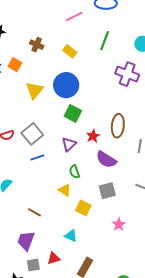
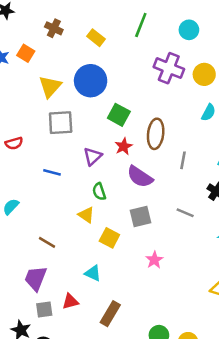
green square: (73, 113) -> (119, 115), moved
gray square: (32, 134) -> (61, 123), moved, turned 35
blue line: (37, 157) -> (52, 172), turned 32

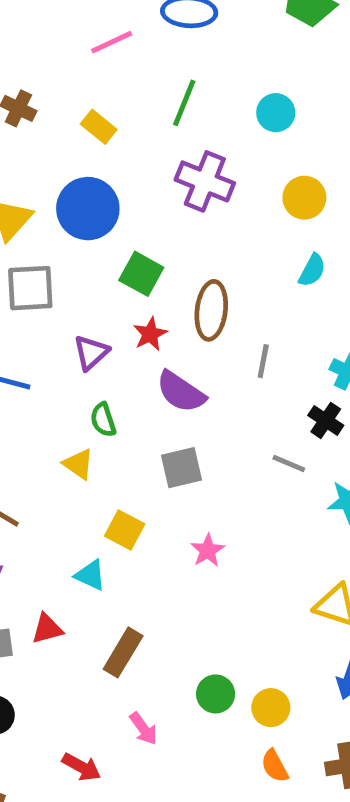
purple cross: (169, 68) -> (205, 181), moved
gray line: (185, 213) -> (289, 464), moved
yellow square: (109, 238) -> (125, 530), moved

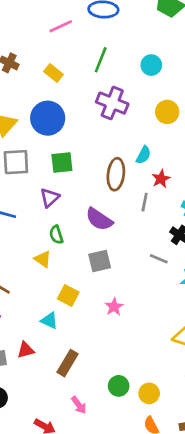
cyan semicircle: (312, 270) -> (143, 155), moved
green square: (141, 274) -> (62, 163), moved, turned -35
red star: (150, 334) -> (161, 179), moved

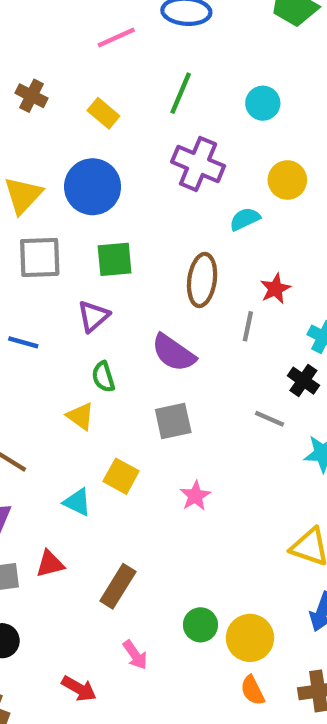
cyan semicircle: (143, 155) -> (245, 219), moved, turned -144
cyan triangle: (49, 321) -> (77, 502), moved
yellow circle: (149, 393) -> (250, 638), size x1.4

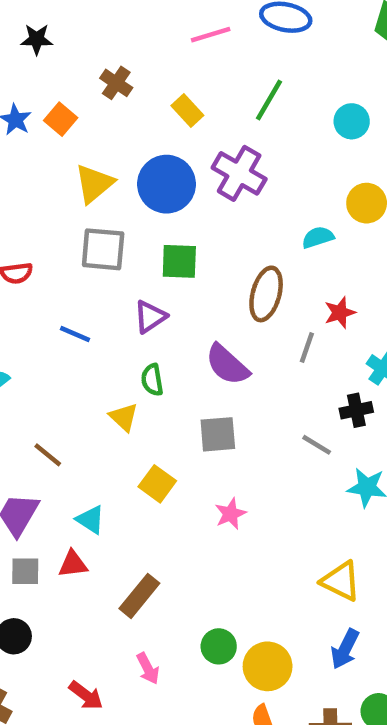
purple cross: (198, 164) -> (239, 173), moved
black cross: (303, 381) -> (356, 410), turned 36
cyan triangle: (77, 502) -> (90, 520), moved

